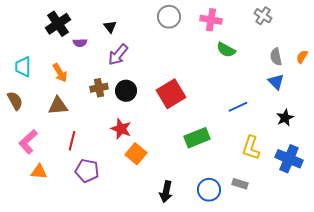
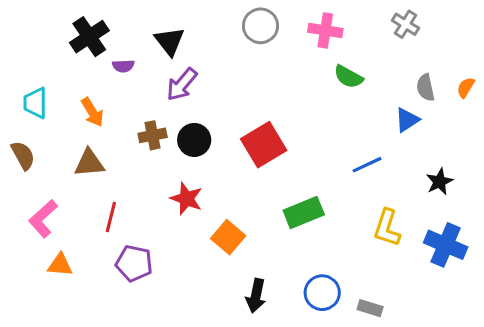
black triangle: (110, 27) -> (170, 41), size x1.5
blue triangle: (276, 82) -> (407, 120), moved, turned 42
orange square: (136, 154) -> (228, 237), moved
gray rectangle: (240, 184) -> (370, 308), moved

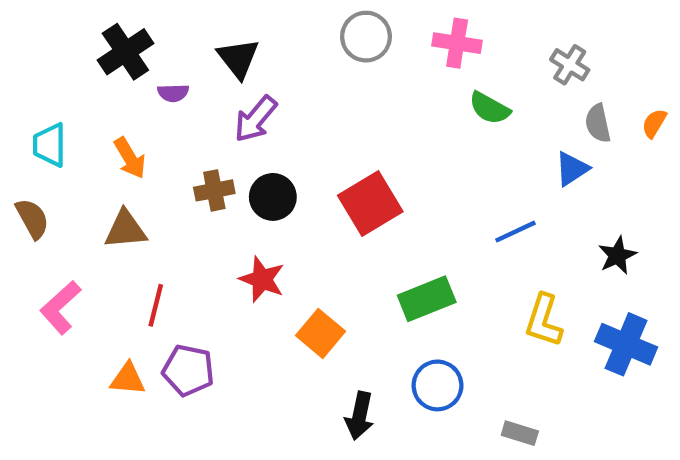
gray cross: (405, 24) -> (570, 65), moved
orange triangle: (60, 265) -> (128, 379), moved
blue circle: (322, 293) -> (438, 385), moved

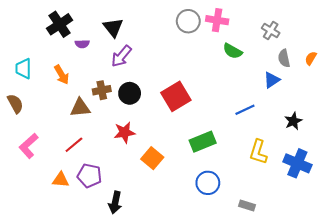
gray circle: (366, 37) -> (188, 21), moved
brown triangle: (125, 229) -> (80, 108), moved
red star: (262, 279) -> (124, 132), turned -30
red line: (156, 305) -> (74, 145), turned 36
black arrow: (360, 416) -> (115, 202), moved

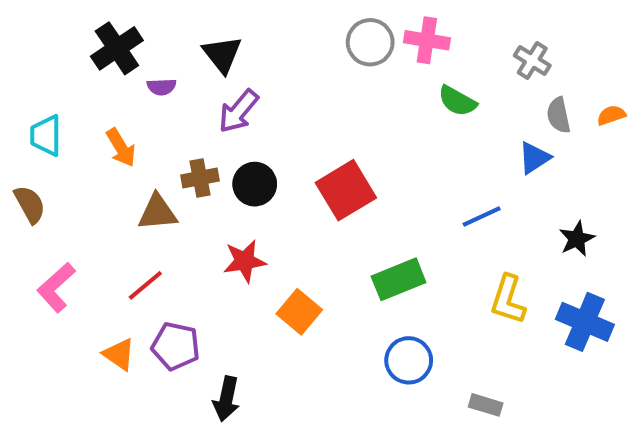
orange semicircle: (311, 58) -> (611, 115), turned 40
orange triangle: (61, 180) -> (119, 354), turned 30

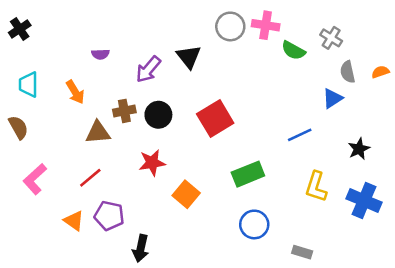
black cross: (117, 48) -> (20, 29), moved, size x0.7
black triangle: (222, 54) -> (189, 57), moved
green semicircle: (457, 101) -> (293, 50), moved

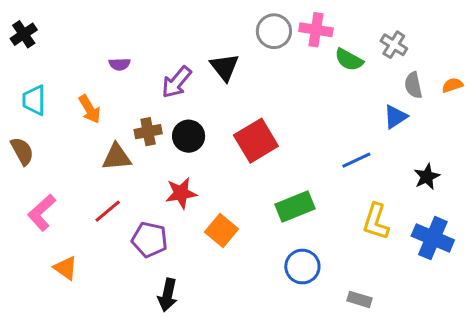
purple pentagon: (109, 216) -> (150, 240), moved
orange triangle: (74, 221) -> (66, 268), moved

